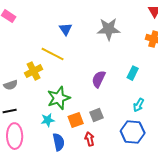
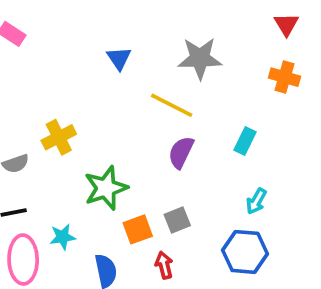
yellow line: (53, 54) -> (172, 105), moved
cyan star: (48, 120) -> (63, 237), moved

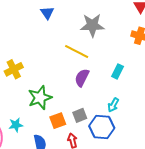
blue triangle: (119, 58) -> (47, 13), moved
cyan arrow: (256, 201) -> (113, 105), moved
blue hexagon: (245, 252) -> (102, 127), moved

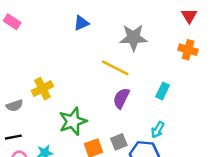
blue triangle: (47, 13) -> (81, 23), turned 40

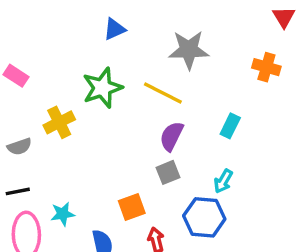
red triangle: (189, 16) -> (284, 17), moved
pink rectangle: (12, 22) -> (16, 76), moved
green star: (73, 121) -> (102, 88), moved
gray square: (119, 142) -> (168, 172), moved

